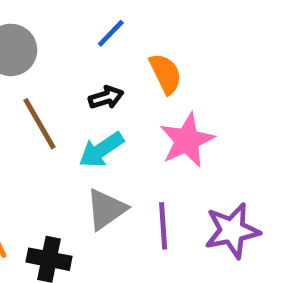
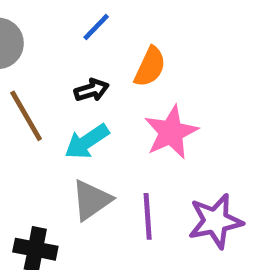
orange semicircle: (166, 74) -> (150, 67), turned 51

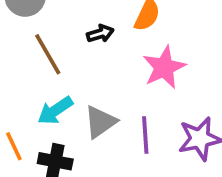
cyan arrow: (87, 142) -> (55, 111), moved

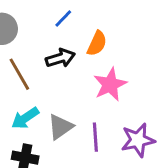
black arrow: (100, 34) -> (60, 58), size x1.4

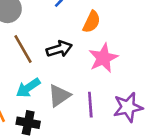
black arrow: (60, 58) -> (59, 49), moved

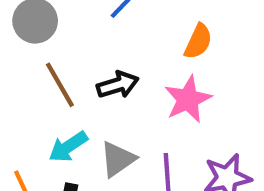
orange semicircle: (92, 22) -> (198, 41), moved

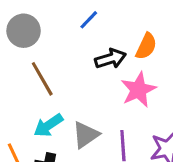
black arrow: (118, 85) -> (111, 59), moved

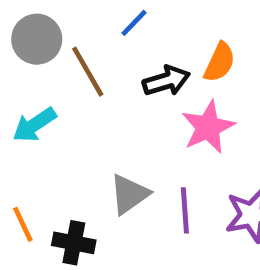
brown line: (42, 79) -> (88, 72), moved
cyan arrow: (48, 125) -> (34, 125), moved

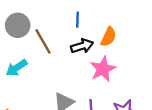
blue line: (134, 23) -> (77, 20), moved, turned -42

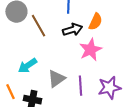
cyan arrow: (16, 68) -> (27, 66), moved

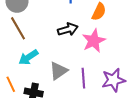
brown line: (38, 26) -> (18, 28), moved
black arrow: (72, 30) -> (68, 29), moved

